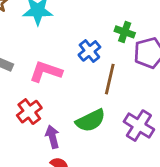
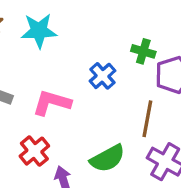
brown line: (110, 79) -> (147, 119), moved

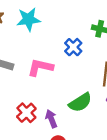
red cross: (34, 151) -> (26, 113), moved

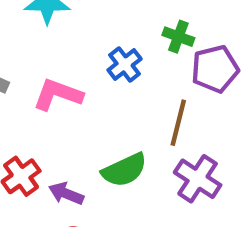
purple arrow: (51, 119) -> (66, 194), turned -54

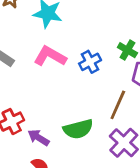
pink L-shape: (58, 95) -> (50, 56), moved

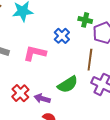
pink L-shape: (50, 56) -> (35, 53), moved

